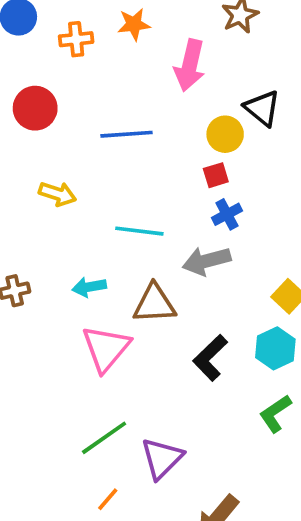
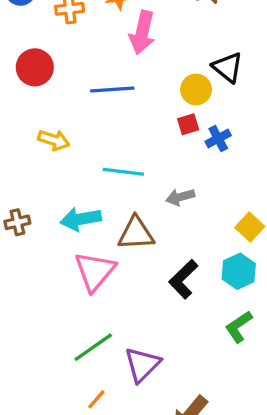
pink arrow: (190, 65) -> (142, 33), moved
blue cross: (227, 214) -> (218, 138), moved
gray arrow: (206, 261) -> (180, 197), size x0.7
cyan arrow: (89, 287) -> (81, 219), size x1.4

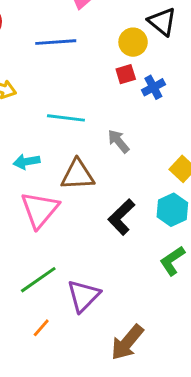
gray arrow: (180, 197) -> (118, 141), turned 65
cyan arrow: (81, 219) -> (27, 162), size x0.7

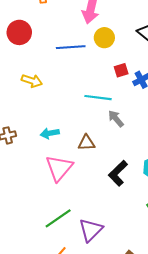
yellow circle: (133, 42) -> (104, 38), moved
cyan line: (66, 118) -> (98, 98), moved
brown triangle: (78, 175) -> (86, 143), size x0.7

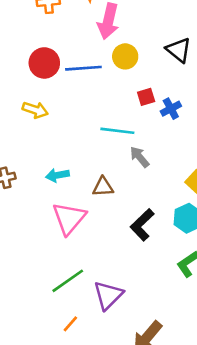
red circle: (19, 32) -> (44, 63), moved

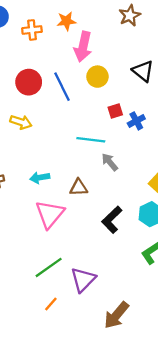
blue line: (83, 68) -> (62, 87), turned 68

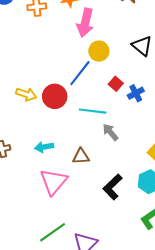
red circle: (29, 82) -> (55, 96), moved
blue line: (62, 87) -> (80, 73), moved, turned 64
red square: (115, 111) -> (116, 84), turned -32

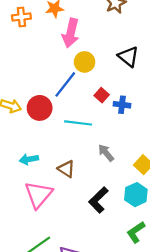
blue cross: (136, 93) -> (122, 105), turned 35
gray arrow: (110, 132) -> (106, 153), moved
brown triangle: (81, 156) -> (66, 169), turned 36

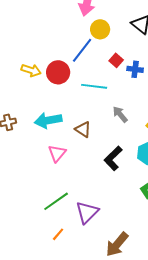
cyan arrow: (29, 159) -> (48, 120), size x1.5
pink triangle: (39, 195) -> (57, 153), size x0.7

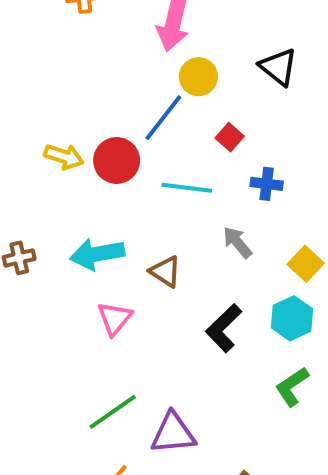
blue cross: (135, 69) -> (267, 184), moved
purple triangle: (87, 212) -> (173, 433), turned 40

